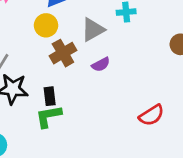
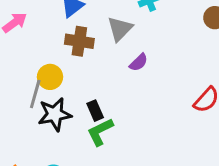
yellow circle: (46, 25) -> (50, 77), moved
brown cross: (63, 53) -> (79, 41), moved, turned -35

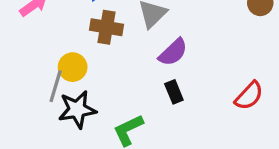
purple semicircle: (139, 62) -> (173, 52), size x1.4
black rectangle: (95, 111) -> (174, 92), moved

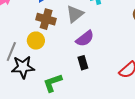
yellow circle: (73, 67) -> (36, 41), moved

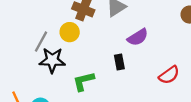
purple semicircle: (85, 39) -> (138, 37), moved

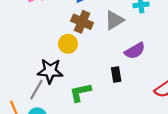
gray line: (41, 42) -> (36, 90), moved

